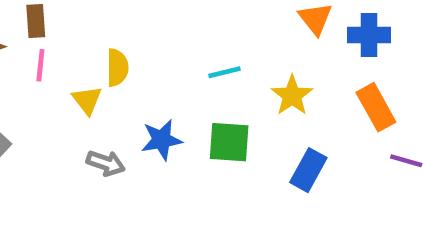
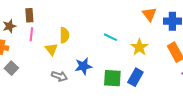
cyan line: (224, 72) -> (110, 37), turned 40
green square: (229, 142) -> (112, 78), moved
blue rectangle: (308, 170) -> (135, 77), moved

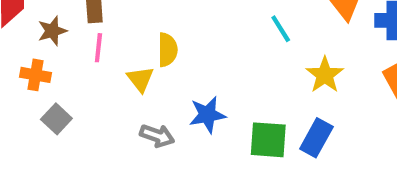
cyan line: (110, 37) -> (281, 29), moved, turned 32

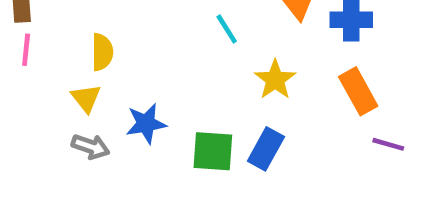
yellow triangle: (140, 79) -> (86, 98), moved

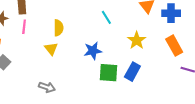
cyan line: (227, 29) -> (106, 17), moved
blue star: (146, 124) -> (93, 51), moved
gray arrow: (91, 147) -> (47, 87), moved

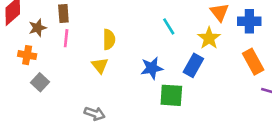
yellow star: (137, 40) -> (209, 38), moved
blue rectangle: (132, 72) -> (193, 65), moved

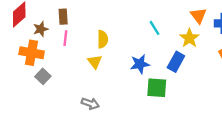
orange cross: (27, 55) -> (32, 53), size x1.5

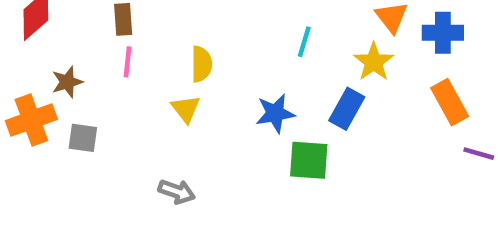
cyan line: (155, 28) -> (304, 42), turned 49
brown star: (41, 29) -> (67, 82), moved
orange cross: (32, 53) -> (31, 120), moved, turned -30
gray square: (43, 76) -> (83, 138), turned -35

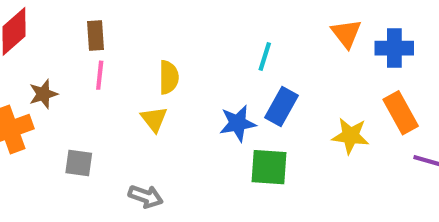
yellow star: (374, 62) -> (350, 136), moved, turned -30
blue rectangle: (347, 109) -> (281, 107), moved
gray square: (83, 138) -> (79, 163), moved

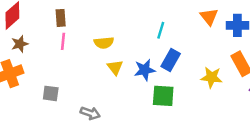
yellow semicircle: (169, 77) -> (104, 43), turned 84
brown star: (43, 94) -> (20, 44), moved
yellow triangle: (154, 119) -> (115, 67), moved

